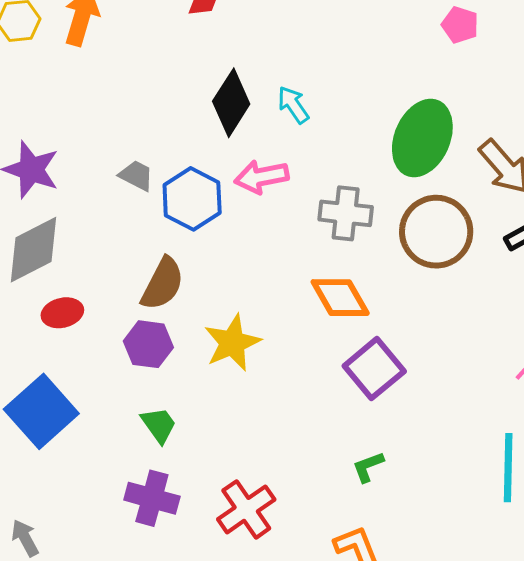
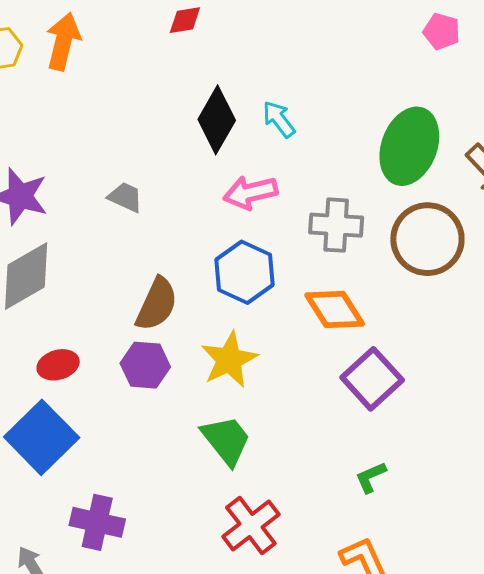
blue hexagon: (192, 199) -> (244, 272), moved
red ellipse: (62, 313) -> (58, 365), moved
green trapezoid: (159, 425) -> (226, 440), moved, size x1.4
purple cross: (152, 498) -> (97, 522), moved

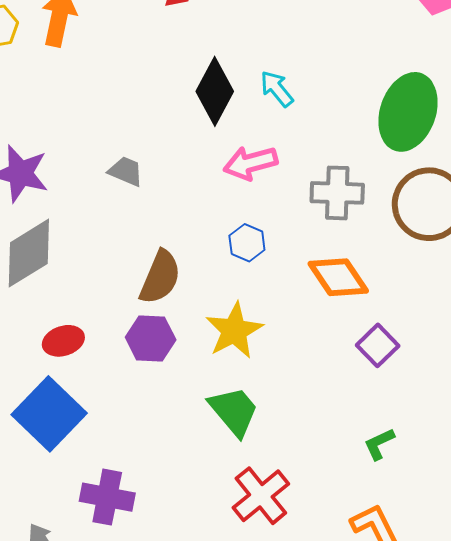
blue hexagon: (244, 272) -> (247, 243), size x0.6
purple square: (372, 379) -> (378, 345), size x0.7

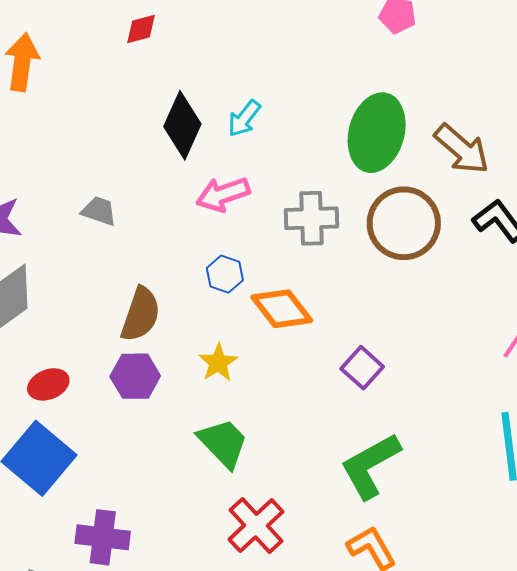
cyan arrow: (277, 89) -> (244, 118), turned -99
orange diamond: (338, 277) -> (282, 309), moved
yellow star: (234, 331) -> (218, 363), size x0.7
green L-shape: (379, 444) -> (370, 466), size x2.0

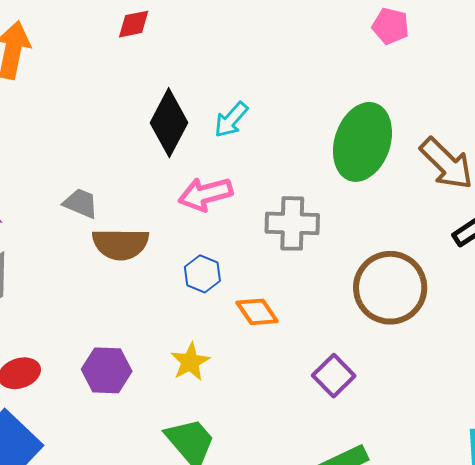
brown circle: (404, 223) -> (390, 288), moved
orange diamond: (282, 309) -> (257, 312), size x0.7
brown semicircle: (141, 314) -> (120, 244), moved, turned 68

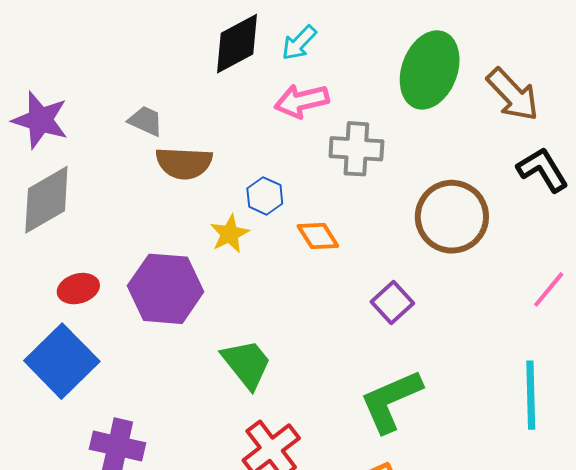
black diamond: (169, 123) -> (237, 44), turned 32
pink arrow: (205, 194) -> (302, 101), moved
yellow star: (190, 362) -> (230, 234), moved
purple hexagon: (107, 370) -> (166, 289), size x1.5

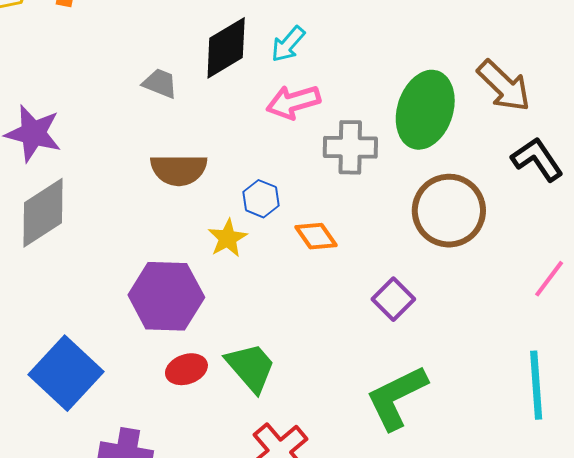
green ellipse: (430, 70) -> (425, 110), moved
gray trapezoid: (146, 121) -> (160, 83), moved
red ellipse: (78, 289) -> (186, 369), moved

